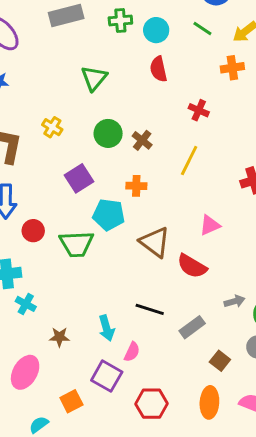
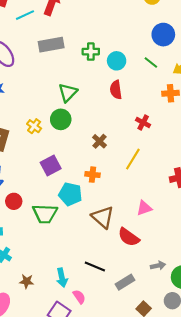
green circle: (108, 133) -> (61, 119), moved
pink semicircle: (132, 352) -> (79, 297), turned -64

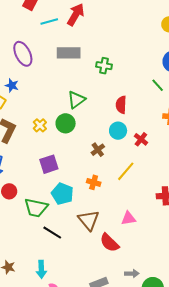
cyan circle: (117, 61) -> (118, 131), moved
orange cross: (92, 175) -> (94, 182), moved
black line: (95, 266) -> (52, 233), moved

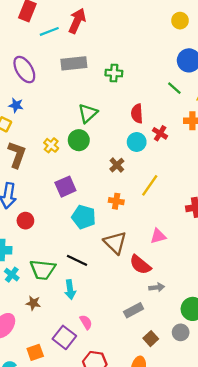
red cross: (141, 139) -> (160, 133), moved
green trapezoid: (36, 208) -> (43, 270), moved
cyan arrow: (41, 269) -> (70, 290), moved
gray arrow: (132, 274) -> (157, 287), moved

